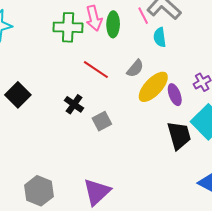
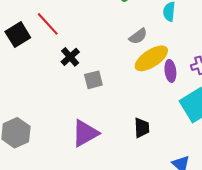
red line: (96, 70) -> (48, 24), moved
black trapezoid: (179, 135) -> (142, 128), moved, size x0.7
purple triangle: (97, 192) -> (85, 133), moved

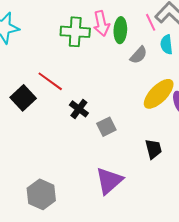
gray semicircle: (138, 36) -> (139, 55), moved
black trapezoid: (142, 128) -> (153, 149), moved

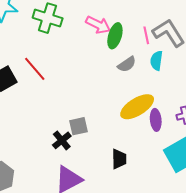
pink arrow: (101, 23) -> (98, 25), turned -65
green cross: (75, 32) -> (48, 18), moved
black cross: (79, 109) -> (62, 140), moved

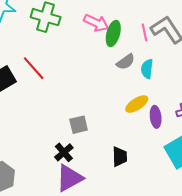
cyan semicircle: (156, 61) -> (147, 69), moved
yellow ellipse: (137, 107) -> (137, 104), size x0.7
black cross: (62, 140) -> (64, 152), moved

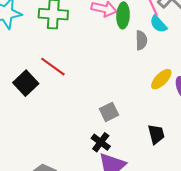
gray semicircle: (126, 62) -> (141, 40), turned -42
cyan semicircle: (147, 69) -> (158, 24), moved, turned -36

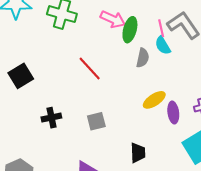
red line: (53, 67) -> (90, 69), moved
black cross: (101, 142) -> (51, 118), moved, turned 30

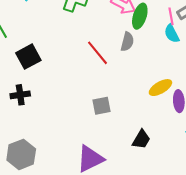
gray semicircle: (143, 58) -> (127, 42), moved
black cross: (51, 118) -> (20, 95), moved
black trapezoid: (138, 153) -> (141, 139), turned 30

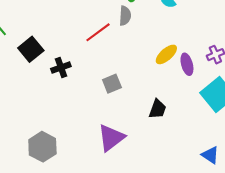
red line: (98, 53) -> (98, 32), turned -76
black cross: (20, 95) -> (61, 68), moved

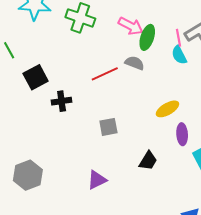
gray semicircle: (125, 16) -> (135, 63), turned -84
purple ellipse: (187, 64) -> (182, 134), moved
purple triangle: (111, 138) -> (97, 180), size x0.7

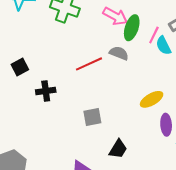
pink line: (178, 38) -> (154, 35), moved, turned 36
black square: (36, 77) -> (20, 67), size x0.7
black trapezoid: (148, 161) -> (118, 149), moved

